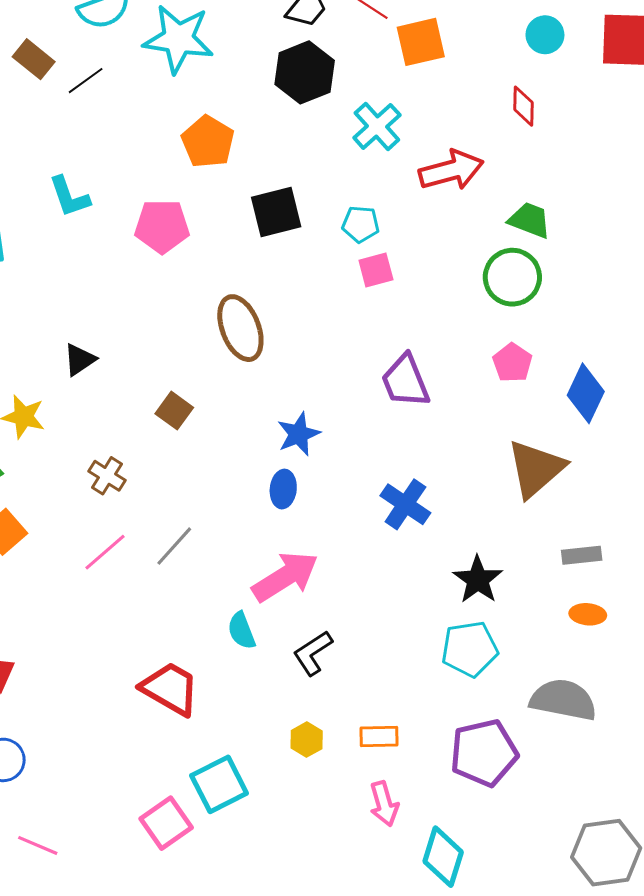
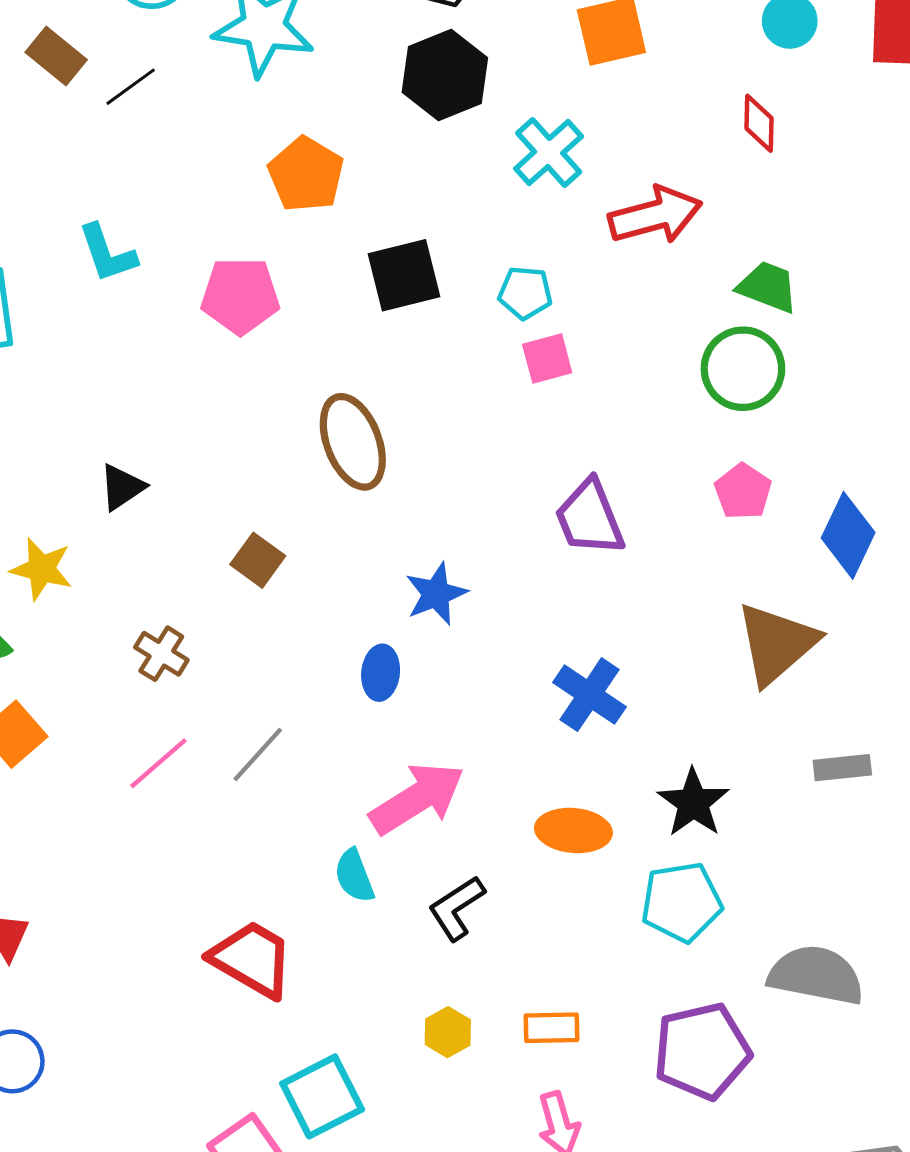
blue ellipse: (283, 489) -> (381, 673), moved
orange ellipse: (588, 614) -> (573, 831), moved, size x1.4

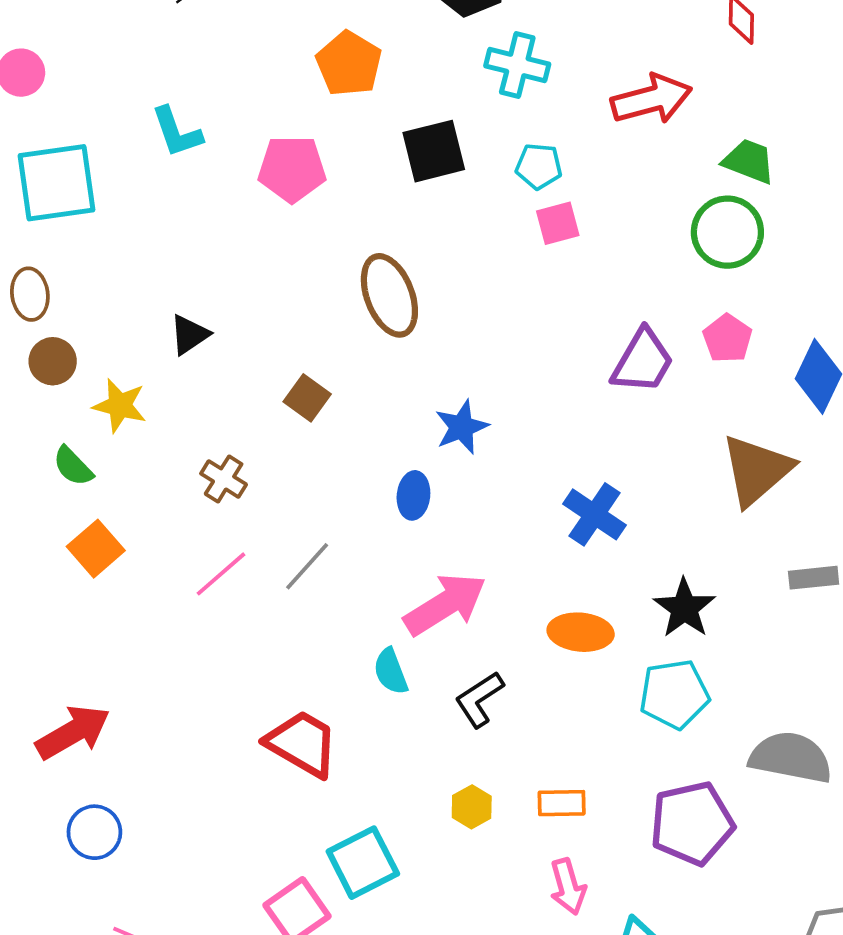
cyan cross: (549, 152) -> (517, 65), moved, turned -34
purple trapezoid: (590, 518) -> (643, 361), moved, turned -128

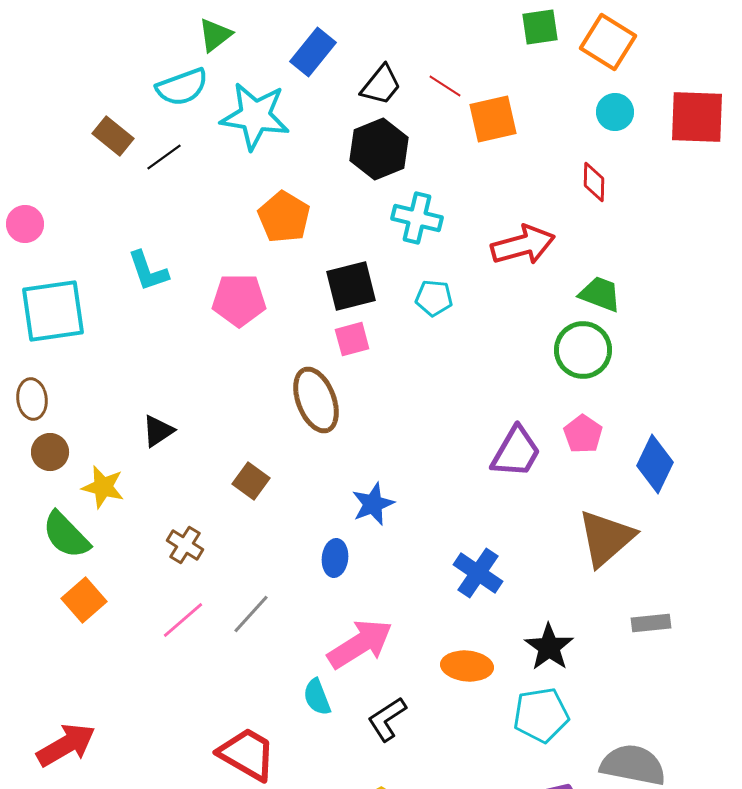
pink square: (558, 223) -> (352, 339), moved
green semicircle: (73, 466) -> (66, 535), size x1.5

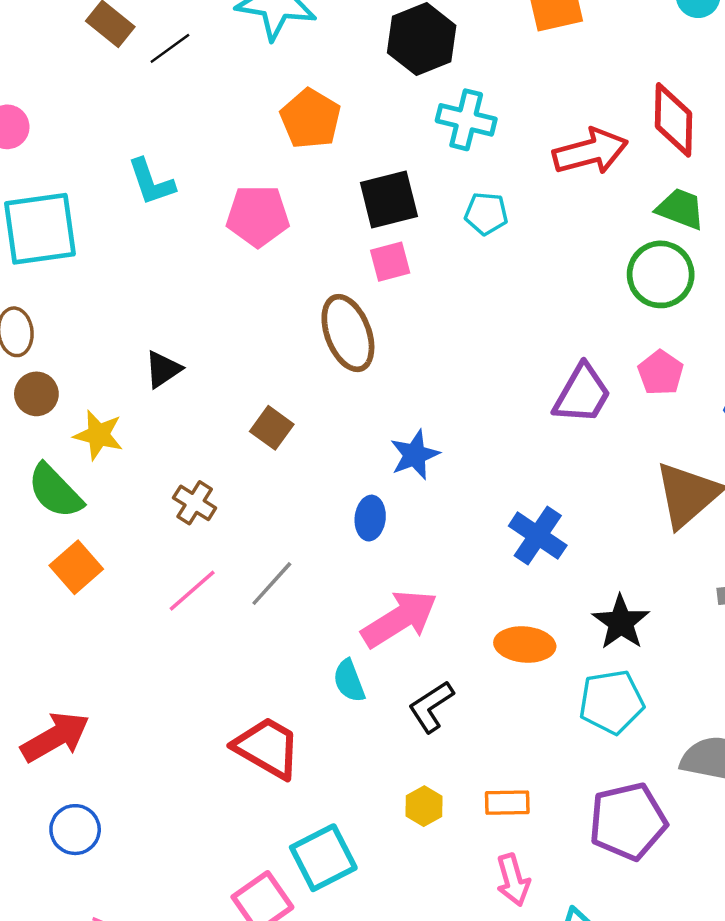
red diamond: (594, 182) -> (673, 120), moved, size x1.6

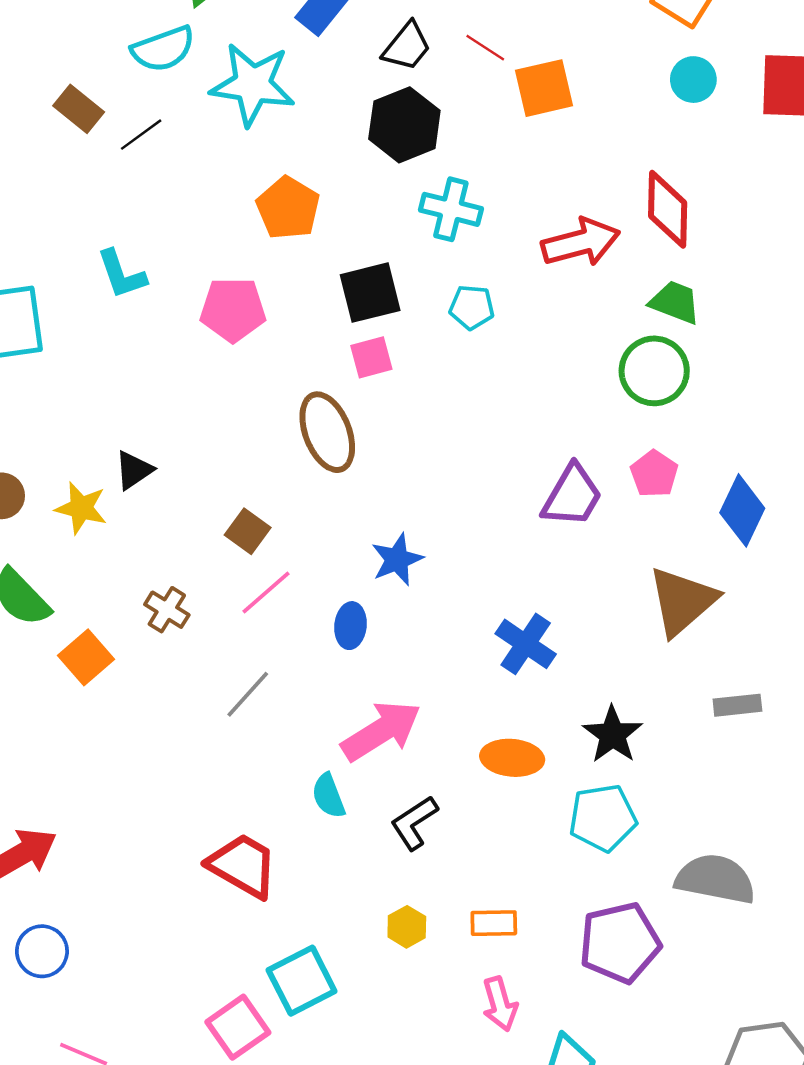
yellow star: (98, 435) -> (81, 508), moved
orange square: (76, 567) -> (86, 657), moved
pink line: (192, 591) -> (266, 593), moved

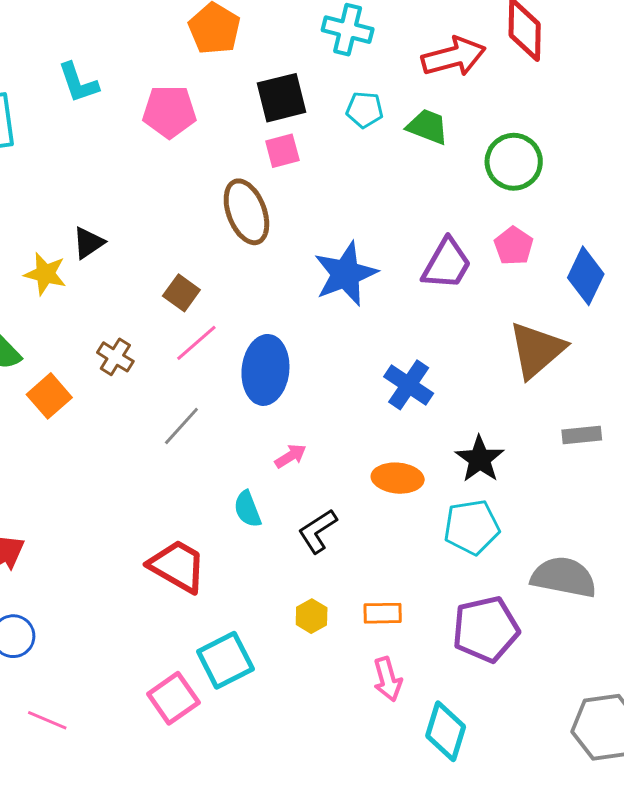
green trapezoid: (675, 302) -> (428, 127), moved
blue star: (397, 559) -> (346, 274), moved, size x1.5
blue ellipse: (351, 626) -> (265, 370), size x1.8
pink arrow: (381, 731) -> (290, 456), size x0.5

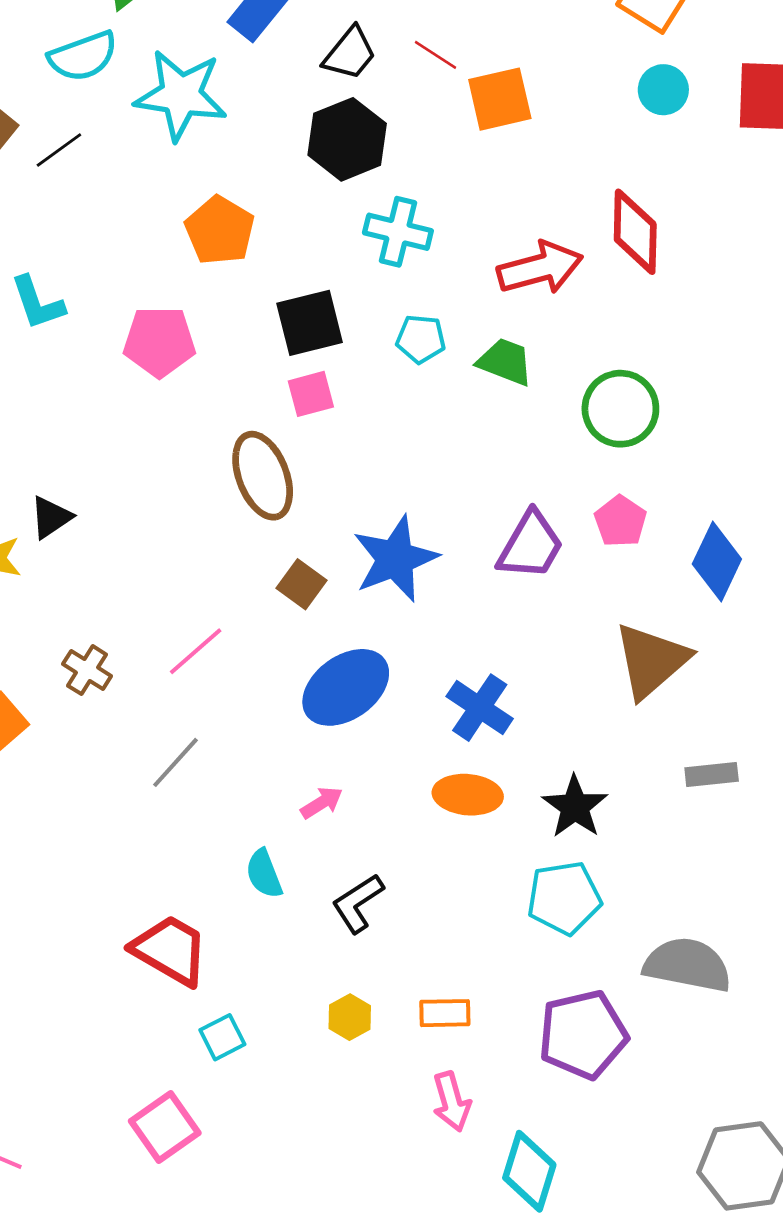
brown square: (181, 293) -> (301, 584), moved
blue ellipse: (265, 370) -> (346, 687), moved, turned 48
orange ellipse: (398, 478) -> (468, 795), moved
cyan square: (225, 660) -> (222, 1037), moved, size x0.6

